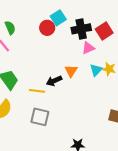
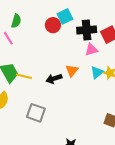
green semicircle: (10, 28) -> (16, 21), turned 32
yellow line: (37, 91) -> (24, 76), moved

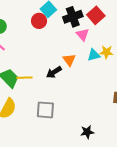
pink triangle: (91, 50) -> (83, 35), turned -40
cyan triangle: (97, 72) -> (94, 55), turned 40

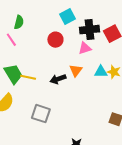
red circle: (39, 21) -> (55, 40), moved
pink triangle: (83, 35) -> (85, 48), moved, turned 40

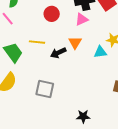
cyan triangle: (101, 72) -> (100, 52), moved
yellow line: (28, 77) -> (37, 42), moved

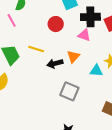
pink triangle: (82, 19) -> (84, 35), turned 32
gray square: (45, 89) -> (69, 91), moved

